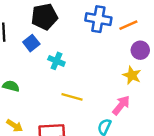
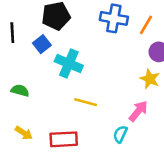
orange line: (128, 25) -> (146, 25), turned -36
cyan cross: (56, 61) -> (69, 63), size x1.5

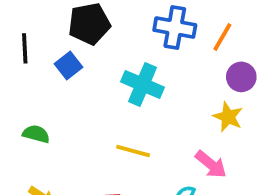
cyan cross: (69, 63) -> (143, 85), moved
pink arrow: (138, 111) -> (211, 164), turned 90

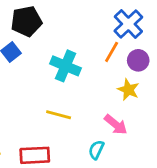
blue cross: (175, 28) -> (128, 24), moved, turned 36
orange line: (222, 37) -> (112, 52), moved

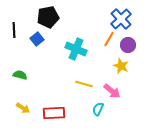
yellow line: (59, 115) -> (84, 84), moved

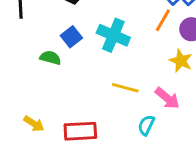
blue square: (37, 39) -> (71, 37), moved
green semicircle: (20, 75) -> (50, 58), moved

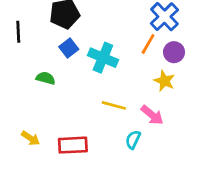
blue square: (71, 37) -> (69, 48), moved

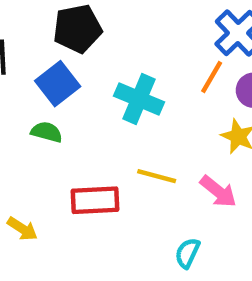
blue square: (69, 48) -> (58, 84), moved, size x1.4
cyan semicircle: (133, 140) -> (187, 253), moved
red rectangle: (73, 145) -> (95, 200), moved

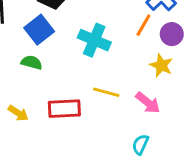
yellow arrow: (22, 229) -> (18, 113), moved
cyan semicircle: (187, 253) -> (140, 144), moved

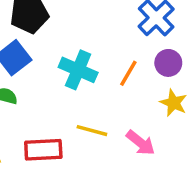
orange line: (143, 25) -> (128, 73), moved
yellow star: (161, 65) -> (174, 103), moved

